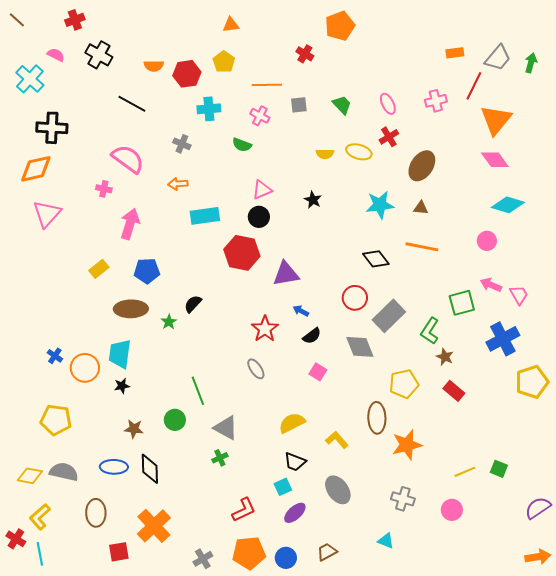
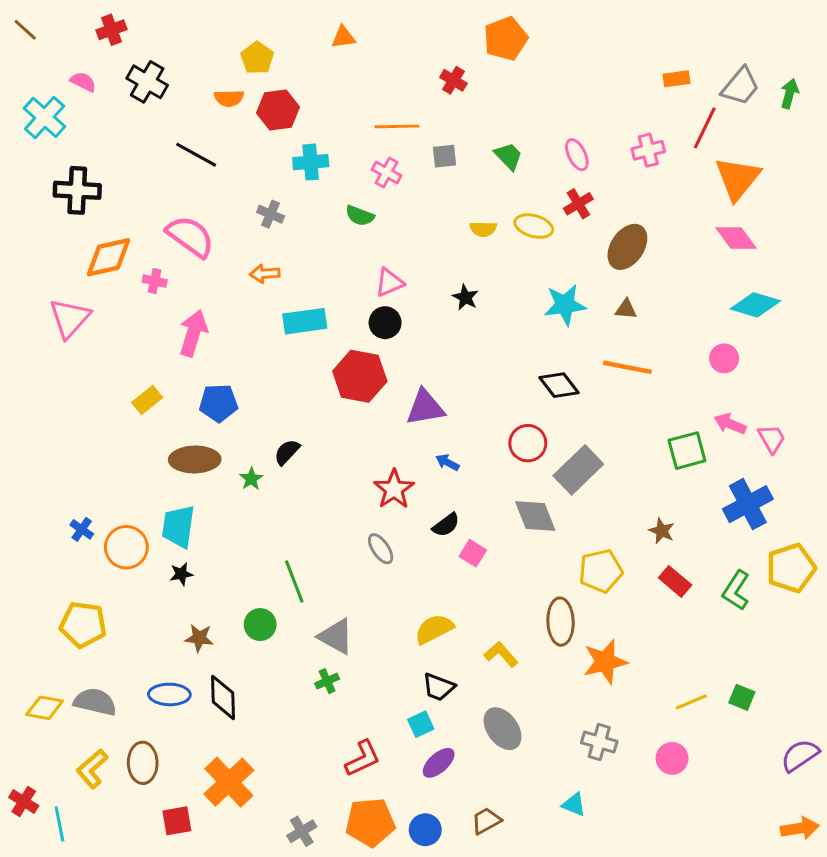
yellow pentagon: (224, 62) -> (257, 58), moved
orange diamond: (36, 169) -> (108, 257), moved
green L-shape: (430, 331) -> (736, 590), moved
black semicircle: (312, 336) -> (446, 525), moved
yellow L-shape: (40, 517) -> (92, 769), moved

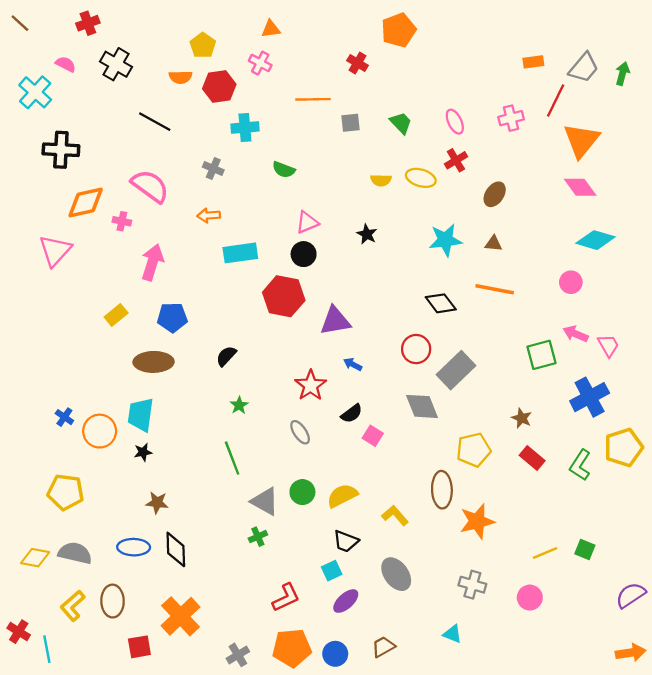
pink cross: (387, 172) -> (260, 63), moved
brown ellipse: (627, 247) -> (495, 194), size x0.7
green star: (251, 479) -> (239, 405), moved
green circle: (260, 625) -> (302, 492), moved

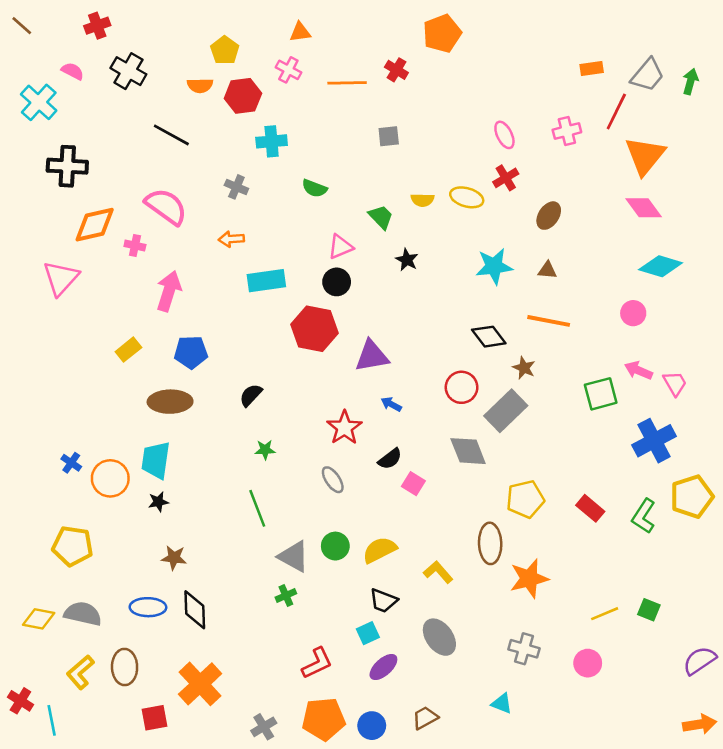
orange line: (313, 99) -> (347, 83), moved
green trapezoid: (401, 123) -> (381, 217), moved
green star: (239, 405) -> (265, 450), turned 30
brown star: (522, 418) -> (524, 368), moved

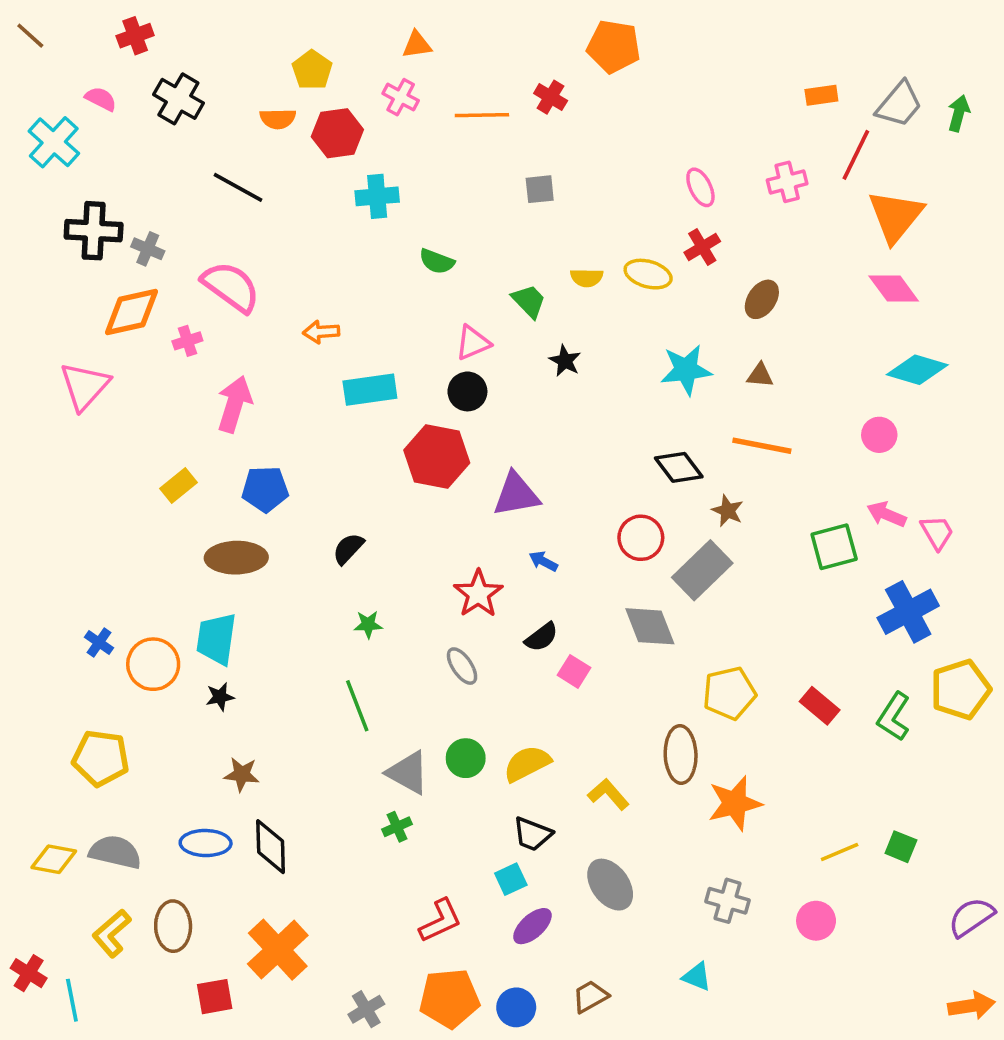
orange pentagon: (442, 33) -> (614, 46), turned 30
gray cross: (236, 187) -> (148, 249), moved
pink cross: (135, 245) -> (187, 341), turned -30

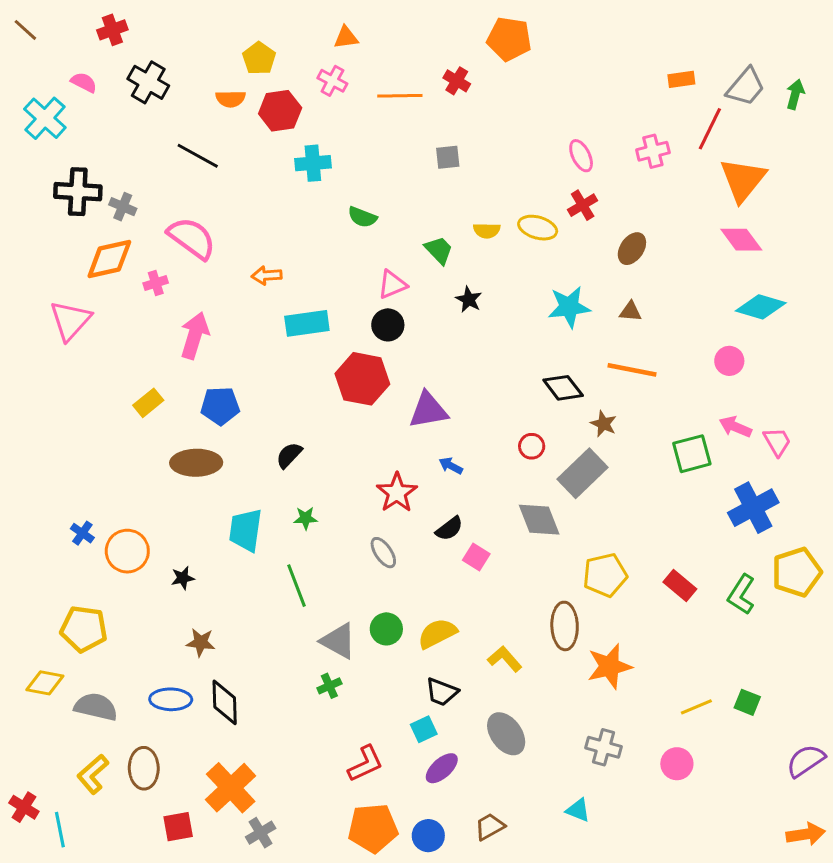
red circle: (641, 538) -> (532, 446), size x0.7
cyan trapezoid: (216, 639) -> (246, 530), moved
yellow diamond: (54, 859) -> (45, 683), moved
gray cross: (366, 1009) -> (261, 833), moved

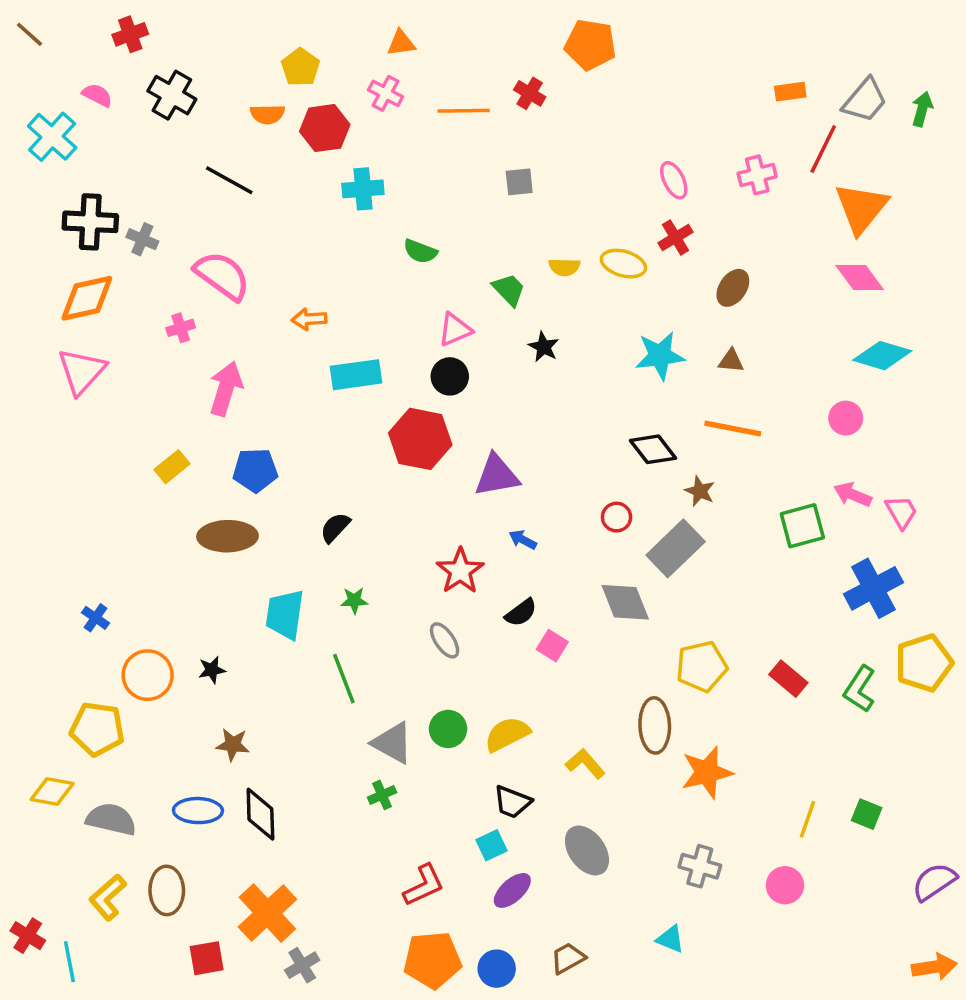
orange diamond: (109, 259) -> (87, 298), moved
orange circle: (127, 551) -> (148, 675), moved
yellow line: (696, 707) -> (808, 819), turned -48

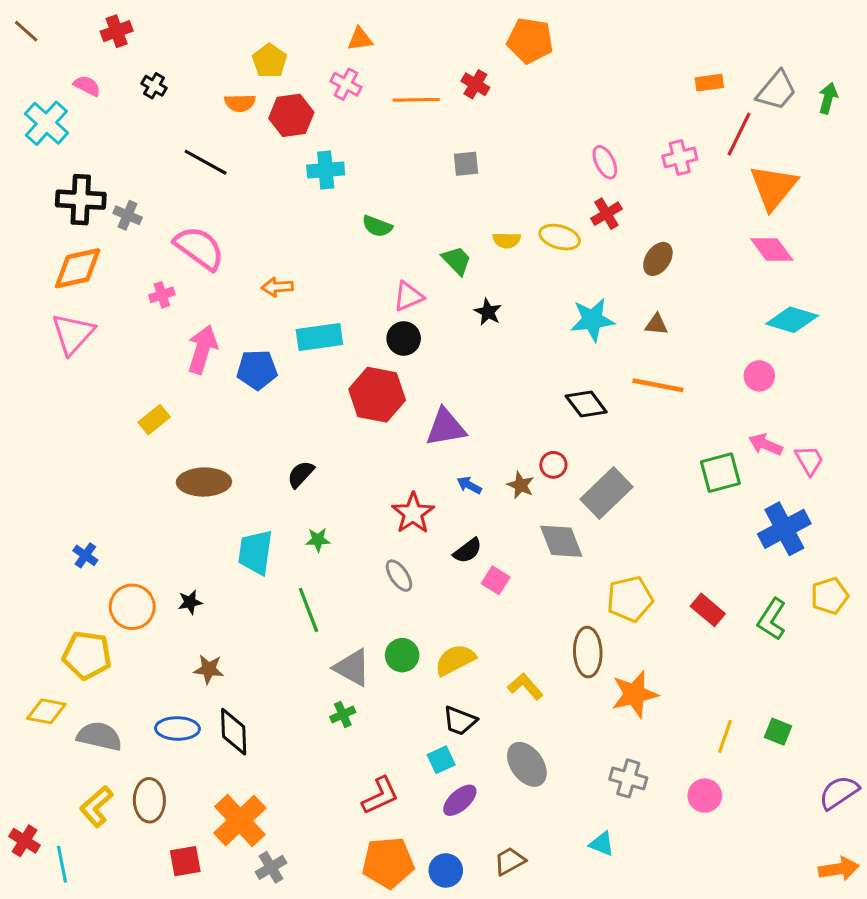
black cross: (172, 95) -> (154, 86), size x0.6
blue pentagon: (255, 470) -> (257, 370), moved
brown star: (700, 491) -> (521, 485), moved
yellow pentagon: (924, 663) -> (830, 596), size x0.7

